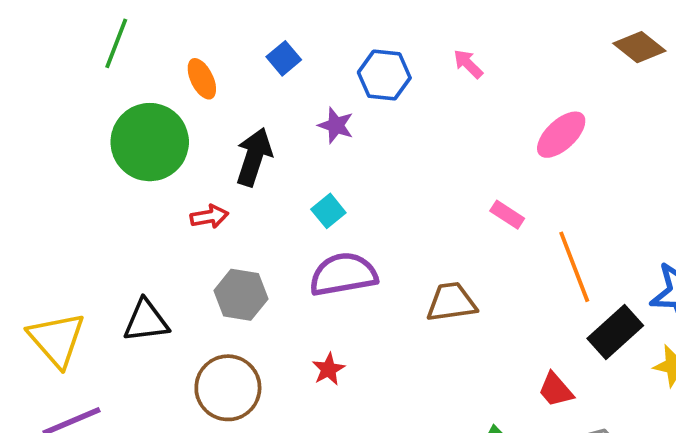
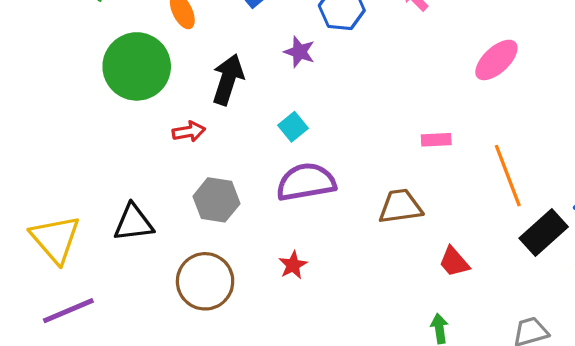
pink rectangle: (507, 215) -> (436, 140), moved, turned -36
red trapezoid: (556, 390) -> (454, 262), moved

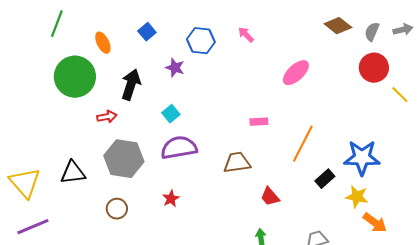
orange line: (508, 176) -> (303, 144), turned 48
gray hexagon: (216, 200) -> (124, 159), size x1.4
black rectangle: (544, 233) -> (325, 179), size x0.7
brown circle: (205, 281) -> (117, 209), size x0.6

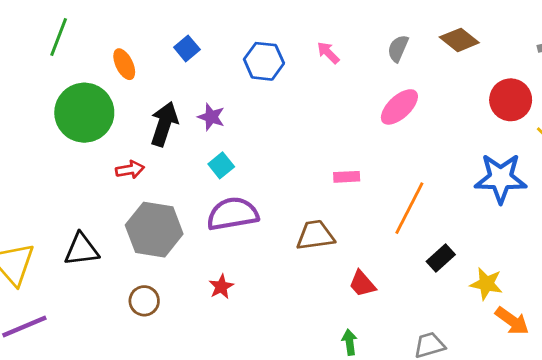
gray semicircle: (372, 32) -> (398, 48), moved
purple star: (175, 68) -> (211, 117), moved
blue star: (362, 158) -> (501, 178), moved

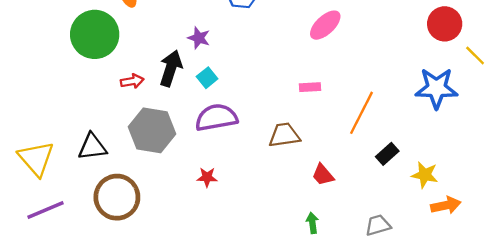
pink ellipse: (399, 107) -> (325, 25), moved
black arrow: (164, 124) -> (171, 68), moved
red star: (221, 287) -> (207, 177), turned 30
brown circle: (144, 301) -> (117, 197), moved, size x1.8
orange arrow: (512, 321) -> (446, 205), turned -48

